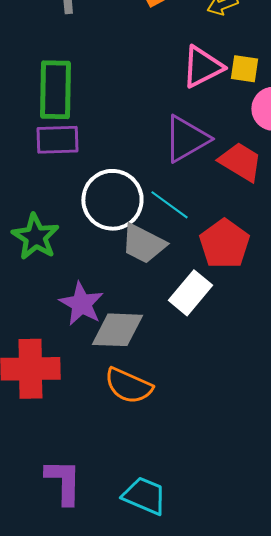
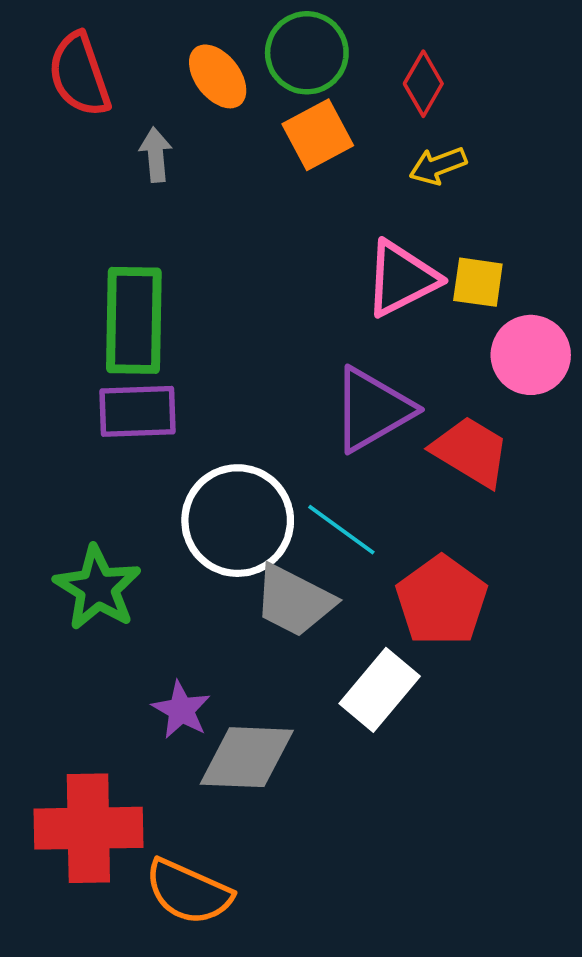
purple star: (81, 304) -> (181, 710), size x0.7
orange semicircle: (128, 386) -> (189, 892), moved

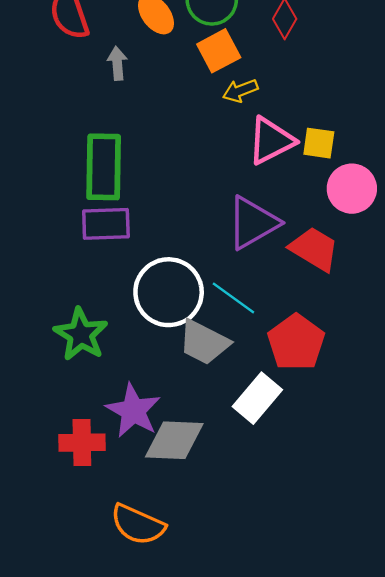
yellow arrow: (438, 166) -> (240, 91), moved
purple star: (181, 710) -> (133, 411), size x1.5
red cross: (88, 828) -> (82, 443), moved, size x0.7

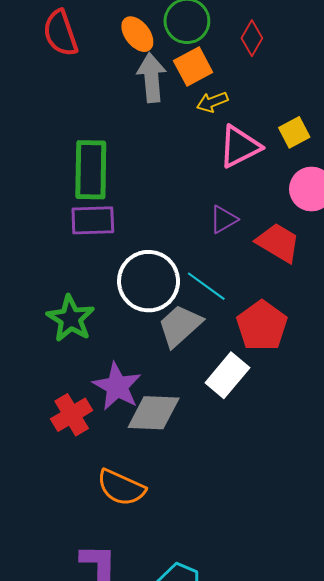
gray arrow: (117, 63) -> (152, 78), moved, size x1.6
yellow square: (319, 143) -> (294, 132), moved, turned -36
purple triangle: (253, 223) -> (223, 219), size x0.6
gray trapezoid: (204, 342) -> (180, 326), turned 111
red cross: (82, 443) -> (72, 415), turned -30

